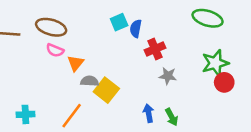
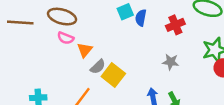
red cross: (155, 49) -> (175, 25), moved
gray semicircle: (90, 81) -> (98, 67), turned 133

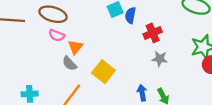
red cross: (175, 25) -> (153, 33), moved
gray semicircle: (98, 67) -> (69, 63), moved, turned 91

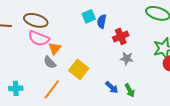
pink semicircle: (57, 35) -> (39, 38), size x1.5
blue arrow: (142, 93) -> (112, 87), turned 144

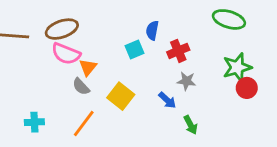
cyan square: (89, 16) -> (134, 50), moved
brown ellipse: (36, 20) -> (62, 29), turned -35
blue arrow: (112, 87) -> (167, 100), moved

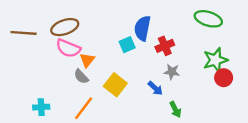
blue semicircle: (152, 30) -> (142, 28), size x1.5

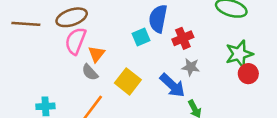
pink semicircle: (68, 48) -> (76, 41), turned 90
blue arrow: (155, 88) -> (172, 85), size x1.5

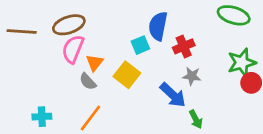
yellow square: (128, 81) -> (127, 75), moved

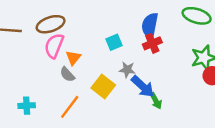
blue semicircle: (158, 26) -> (150, 25), moved
yellow square: (127, 75) -> (103, 86), moved
gray star: (192, 76) -> (127, 70), moved
green arrow: (196, 119) -> (156, 101), moved

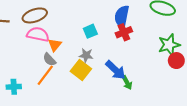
pink semicircle: (54, 46) -> (38, 34), turned 80
gray star: (127, 70) -> (86, 55), moved
orange line: (70, 107) -> (45, 75), moved

